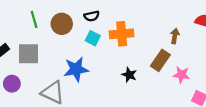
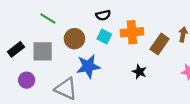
green line: (34, 19) -> (48, 18), turned -42
brown circle: (62, 24) -> (74, 39), moved
brown rectangle: (160, 60) -> (160, 44), moved

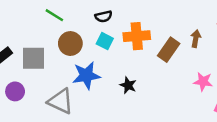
green line: (48, 18) -> (54, 15), moved
black star: (139, 72) -> (128, 85), moved

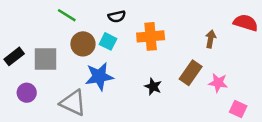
cyan square: (105, 41) -> (108, 41), moved
brown rectangle: (169, 50) -> (191, 73), moved
black star: (128, 85) -> (153, 86), moved

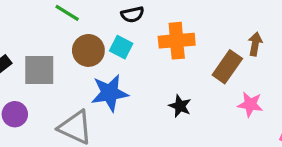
brown rectangle: (191, 73) -> (227, 67), moved
pink star: (218, 83) -> (250, 104), moved

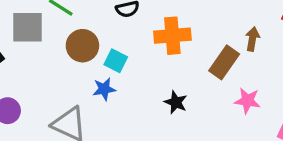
cyan square: (121, 47) -> (116, 61), moved
gray square: (39, 70) -> (27, 27), moved
blue star: (110, 93) -> (104, 89), size x0.6

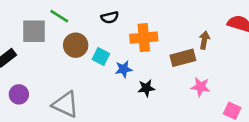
brown rectangle: (224, 62) -> (183, 58), turned 40
blue star: (104, 89) -> (124, 69), moved
black star: (176, 102) -> (146, 88), turned -30

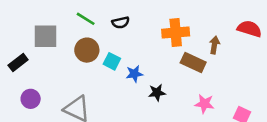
green line: (59, 16) -> (86, 19), moved
orange cross: (144, 38) -> (176, 33), moved
brown rectangle: (183, 58) -> (193, 63), turned 40
pink star: (201, 87) -> (204, 104), moved

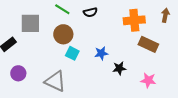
brown arrow: (214, 45) -> (165, 15), moved
cyan square: (112, 61) -> (72, 53), moved
pink star: (204, 104) -> (148, 80), moved

